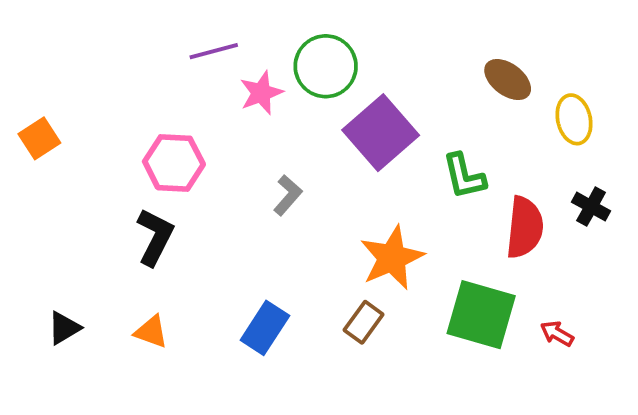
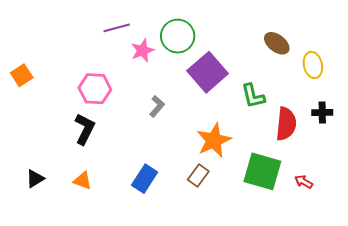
black cross: (591, 207) -> (322, 112), turned -30

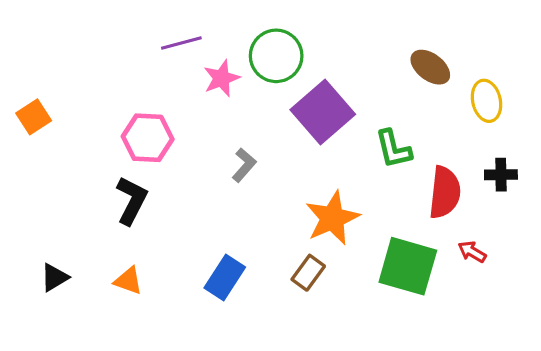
red arrow: (304, 182) -> (472, 252), moved

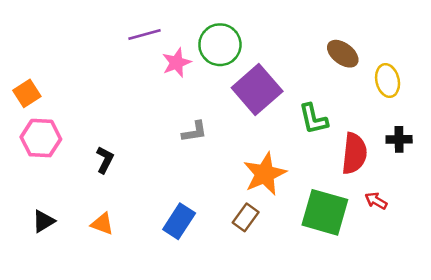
pink hexagon: (148, 138) -> (41, 138), moved
gray L-shape: (244, 165) -> (194, 132), turned 40
black L-shape: (132, 200) -> (105, 160), size x0.7

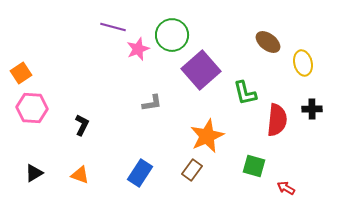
purple line: (145, 34) -> (113, 27), turned 30
red arrow: (376, 201) -> (286, 188), moved
green square: (325, 212) -> (254, 166), size x0.6

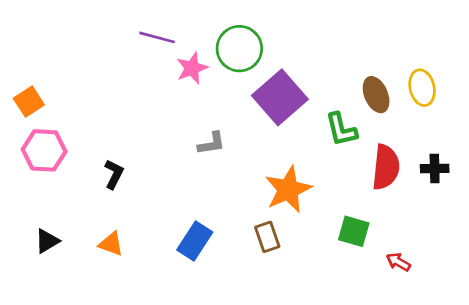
brown ellipse: (268, 42) -> (376, 95), moved, turned 30
black cross: (312, 109) -> (435, 169), moved
brown rectangle: (192, 170) -> (267, 237), turned -55

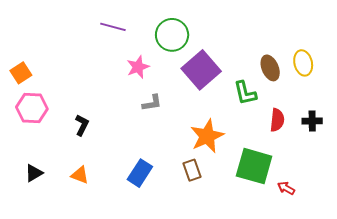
pink star: (192, 68) -> (138, 67), moved
red semicircle: (386, 167) -> (277, 120), size x0.7
green square: (354, 231) -> (254, 166), size x1.6

